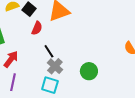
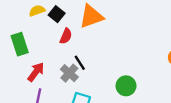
gray cross: (55, 66) -> (69, 73), moved

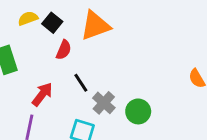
red arrow: (36, 72) -> (42, 94), moved
gray cross: (69, 73) -> (104, 103), moved

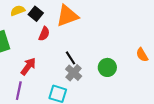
black line: (81, 83) -> (70, 58), moved
green circle: (138, 111) -> (107, 67), moved

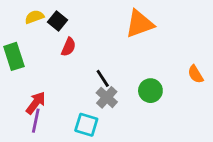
orange triangle: (67, 16) -> (140, 24), moved
red arrow: (28, 66) -> (36, 103), moved

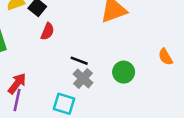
black line: (103, 78) -> (79, 61), turned -36

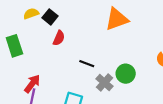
gray cross: (83, 78) -> (104, 83), moved

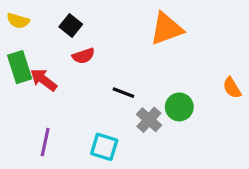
yellow semicircle: (31, 14) -> (18, 21), moved, turned -144
red semicircle: (59, 38) -> (83, 56), turned 48
red arrow: (32, 84) -> (44, 80), moved, turned -90

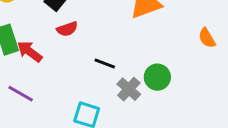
orange semicircle: (232, 88) -> (207, 38), moved
purple line: (45, 142) -> (21, 94), moved, turned -72

